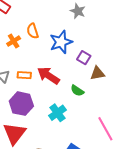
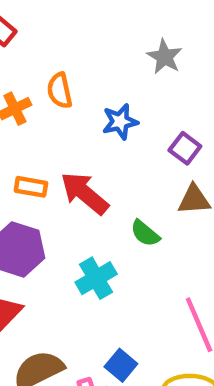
blue star: (61, 42) -> (120, 122), size x0.7
purple square: (84, 58) -> (185, 148), moved

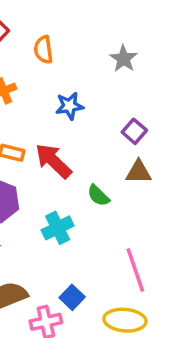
orange semicircle: (60, 91) -> (43, 50), moved
blue star: (120, 122) -> (69, 106), moved

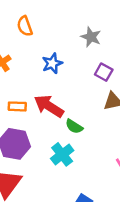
gray star: (123, 59) -> (91, 37), moved
green semicircle: (98, 196) -> (74, 126), moved

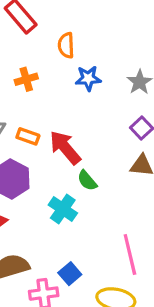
blue star: (52, 63) -> (88, 78), moved
cyan cross: (62, 154) -> (63, 209), turned -35

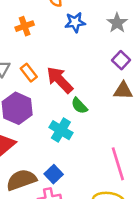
orange rectangle: (28, 136) -> (29, 73), turned 36
blue square: (70, 274) -> (54, 174), moved

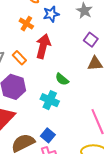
orange cross: (25, 26) -> (26, 24), moved, turned -32
red arrow: (60, 80) -> (43, 46), moved, turned 65

